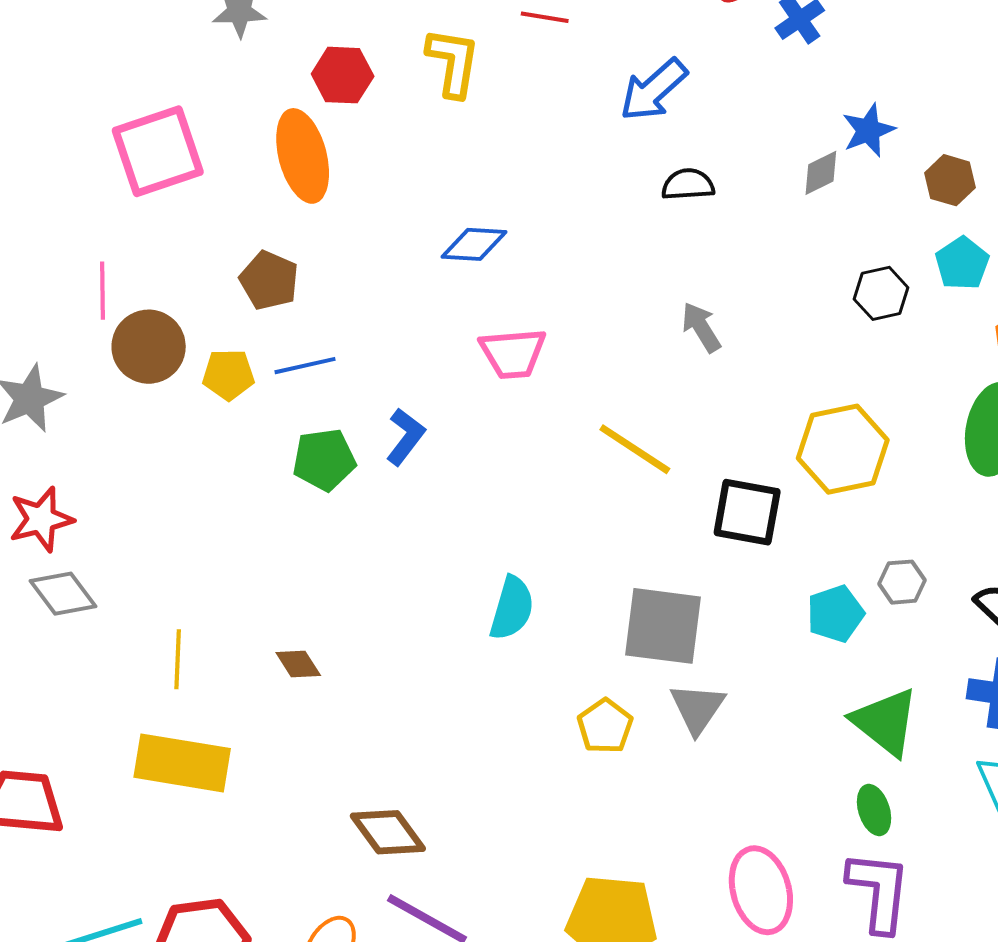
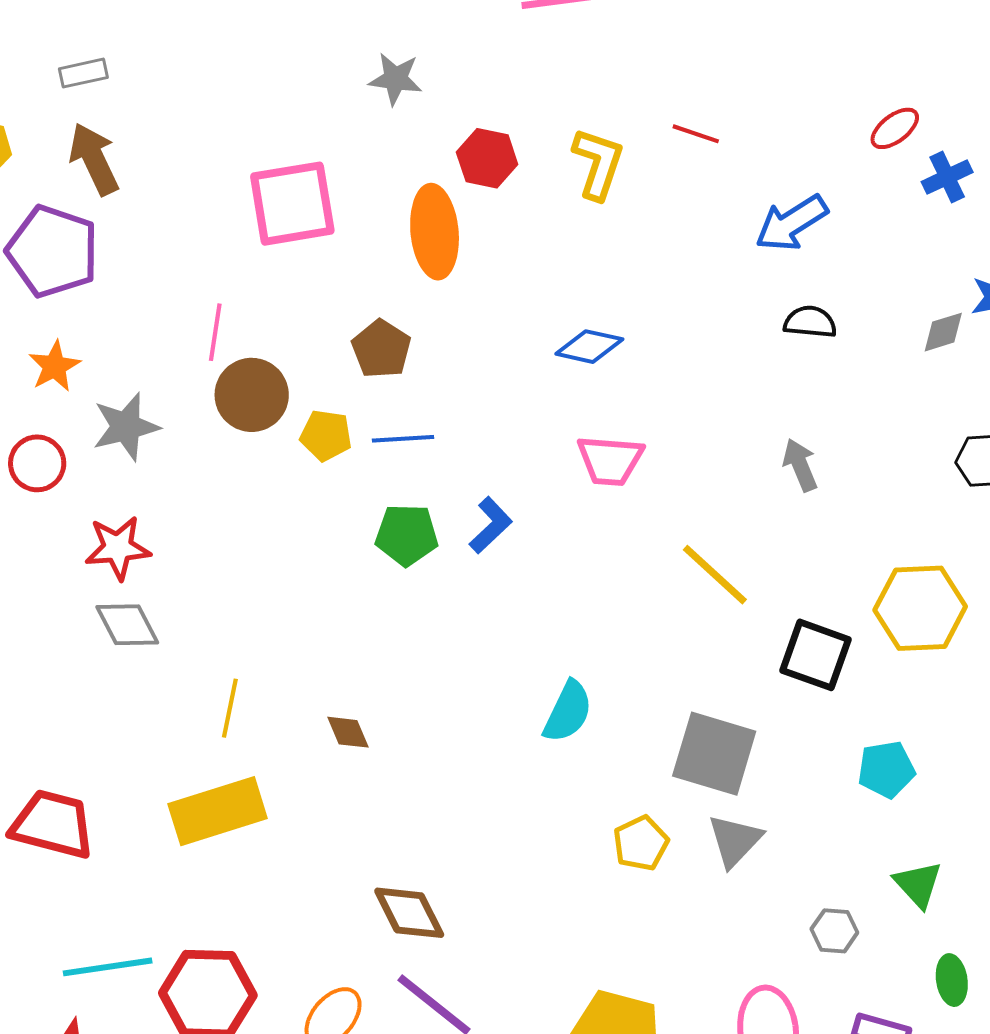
gray hexagon: (902, 582) -> (834, 931), moved
green triangle: (885, 722) -> (918, 884), size x0.7
yellow rectangle: (182, 763) -> (218, 811), turned -36
green ellipse: (874, 810) -> (952, 980), moved

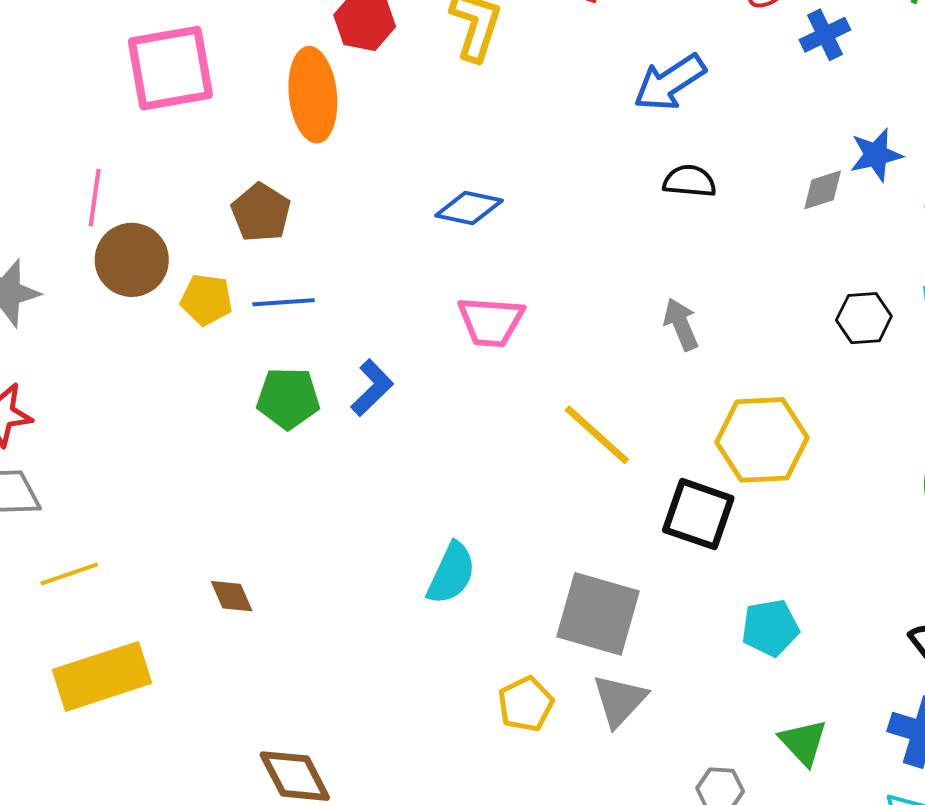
yellow hexagon: (920, 608) -> (762, 440), moved
yellow line: (230, 708) -> (69, 574), moved, turned 60

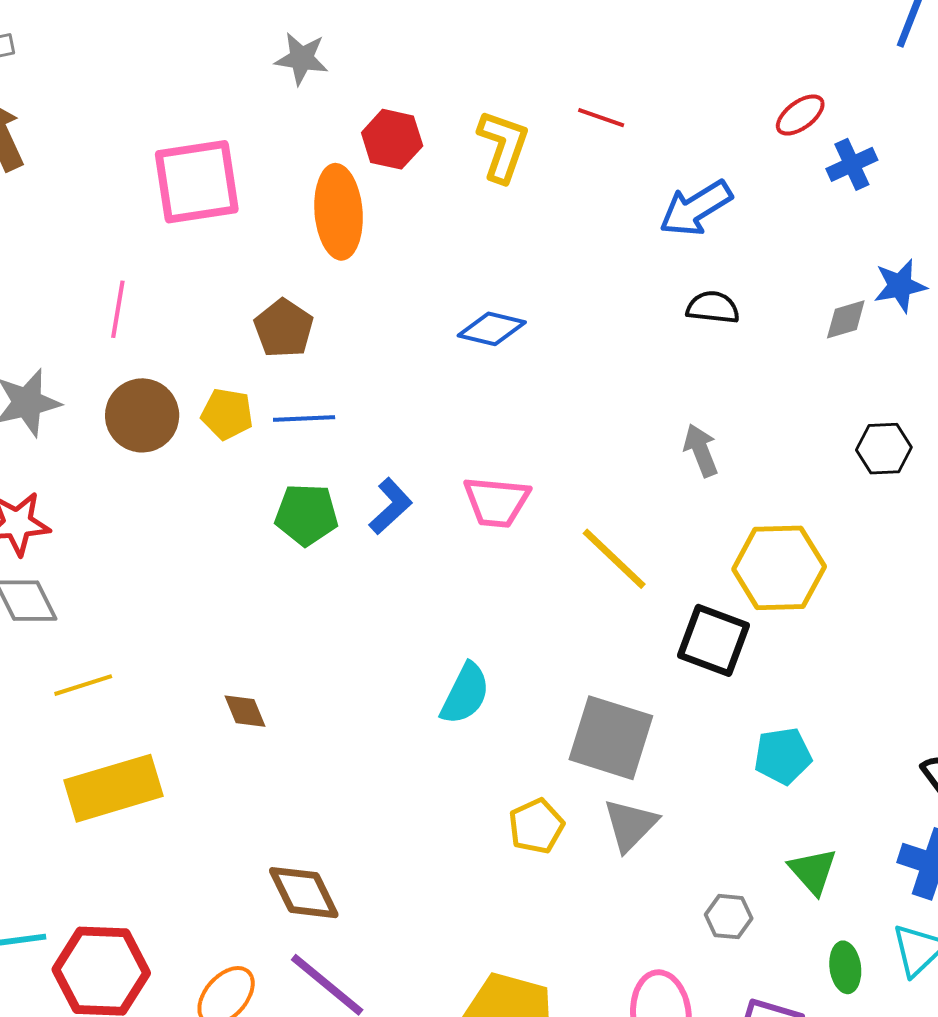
brown circle: (132, 260) -> (142, 415), moved
pink trapezoid: (491, 322) -> (497, 502), moved

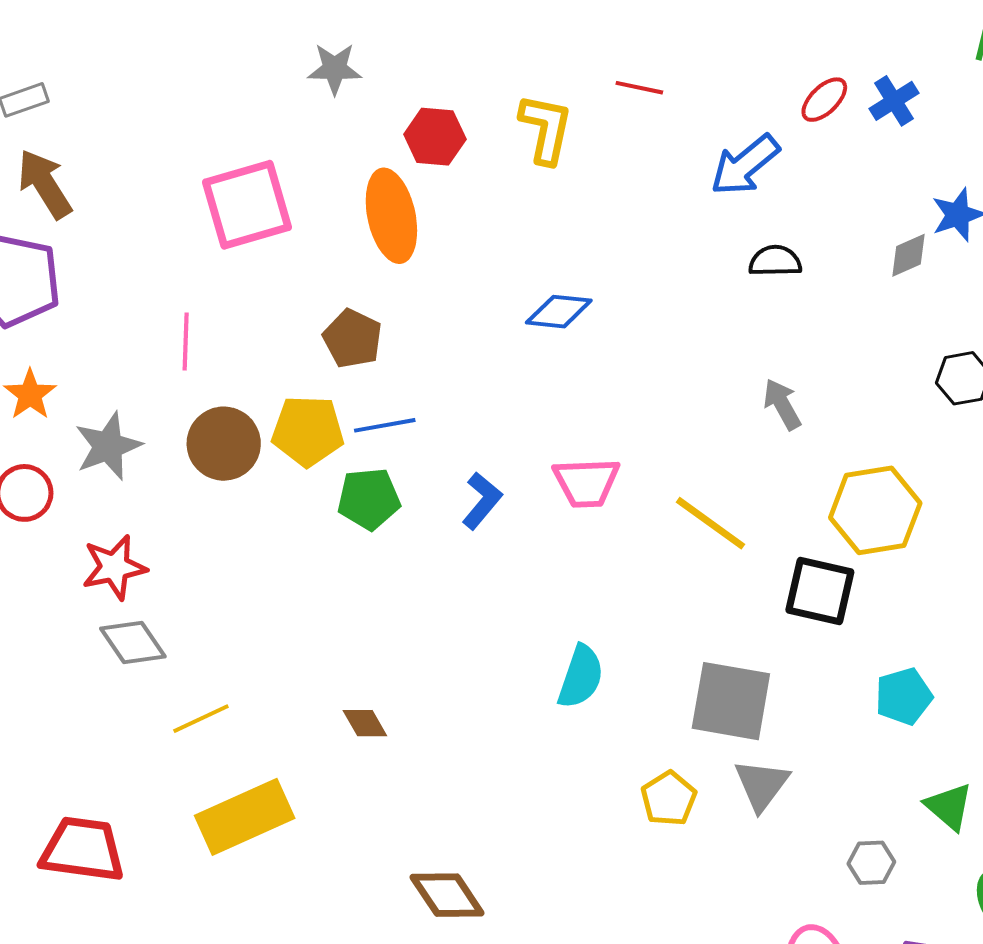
red ellipse: (800, 115) -> (824, 100), moved
yellow pentagon: (227, 414) -> (308, 431), size x1.4
green pentagon: (306, 515) -> (369, 499), moved

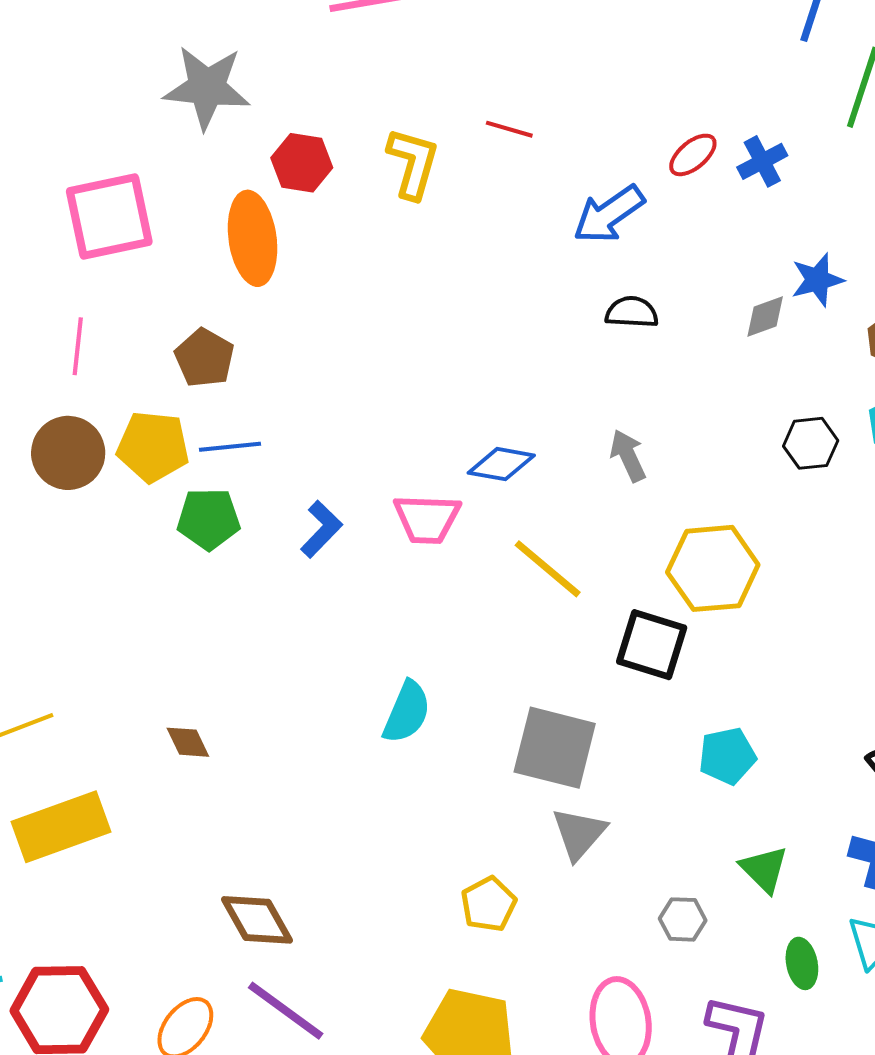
gray star: (335, 69) -> (207, 87), size x1.6
blue diamond: (559, 312) -> (501, 464), moved
pink line: (186, 342) -> (78, 346), moved
yellow pentagon: (669, 799) -> (489, 904), moved

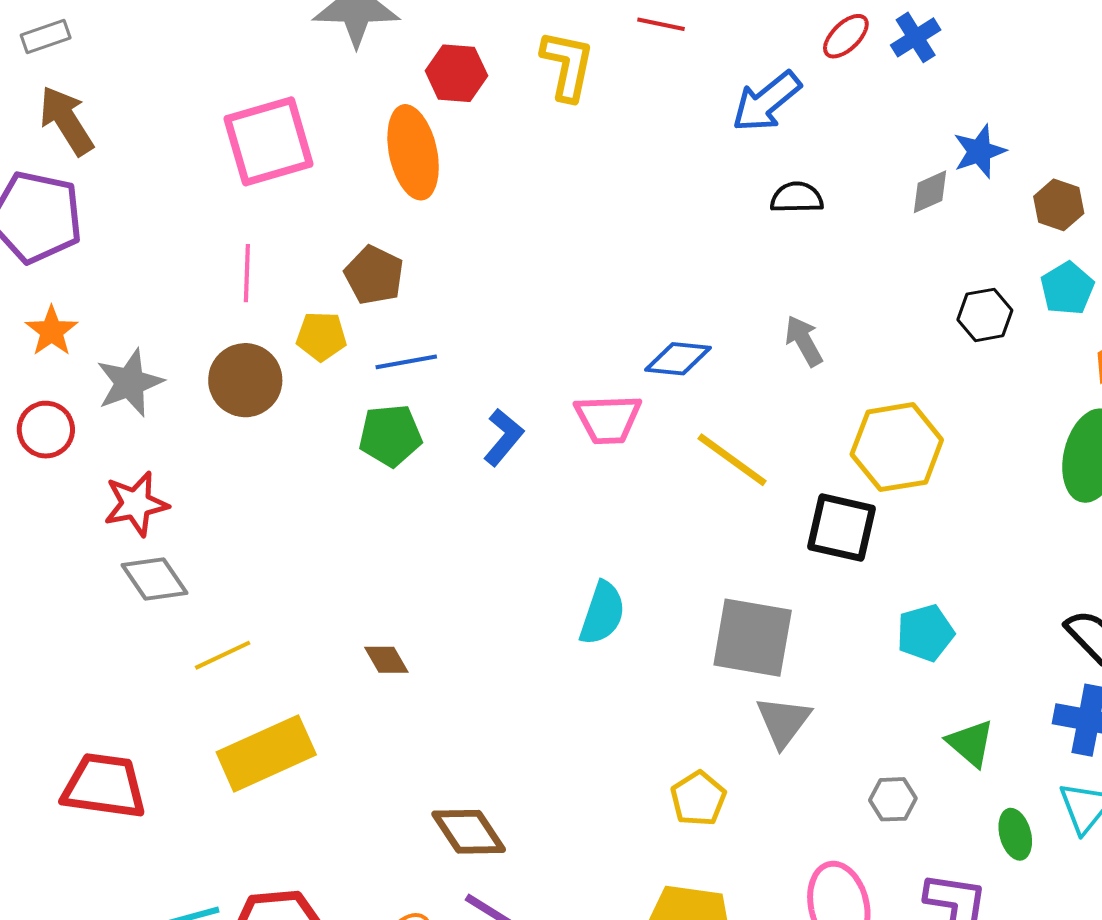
yellow pentagon: (153, 447) -> (321, 336), moved, size x0.7

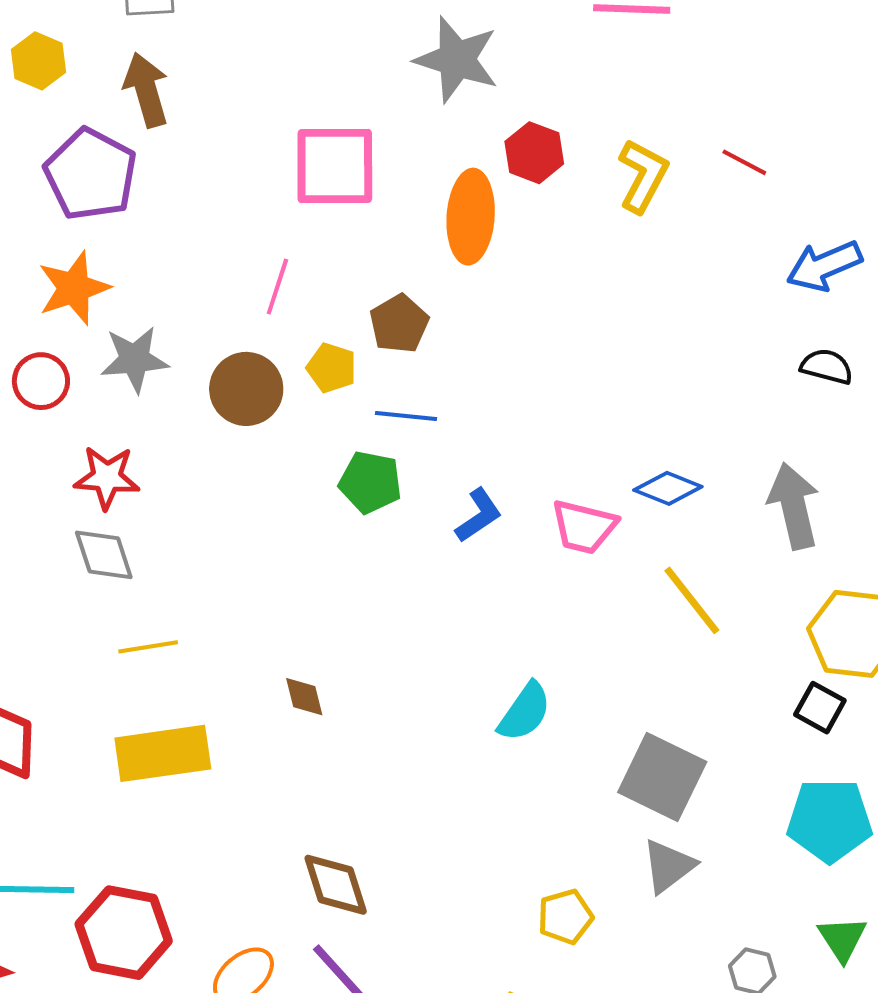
orange star: (52, 331) -> (74, 288), size x1.4
gray arrow: (804, 341) -> (794, 506), size x1.6
black square: (841, 528) -> (820, 708), moved, size x0.7
cyan pentagon: (925, 633) -> (830, 820), size x1.5

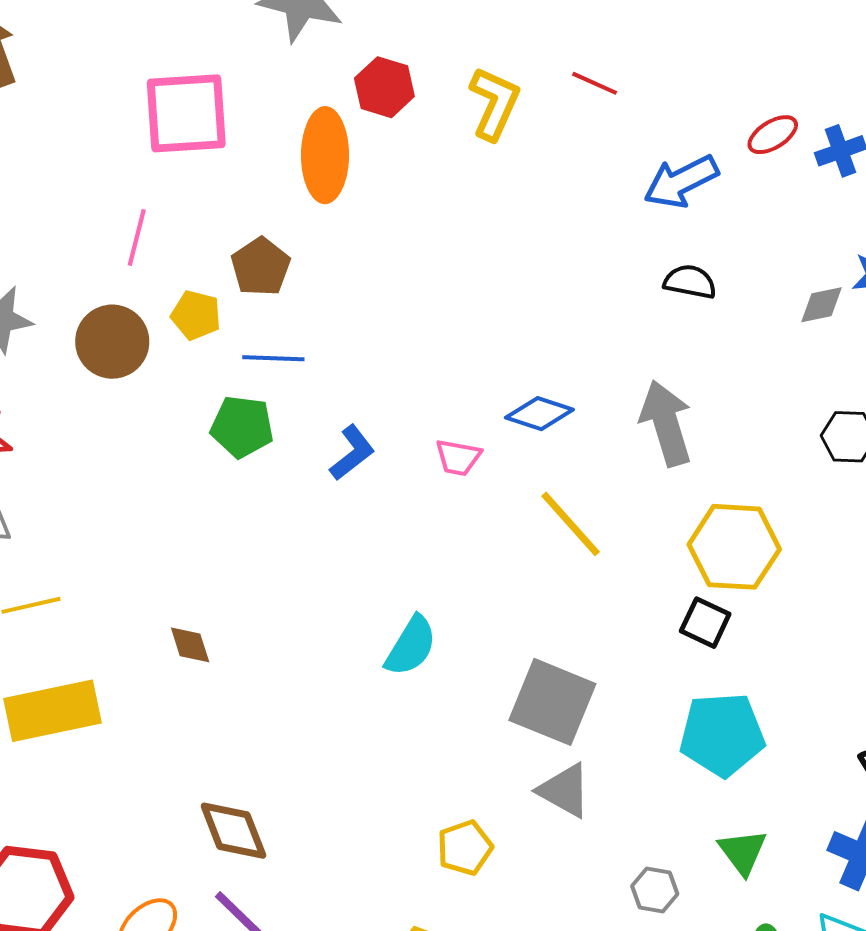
pink trapezoid: (584, 527) -> (458, 457), size x0.7
gray triangle: (669, 866) -> (564, 790), turned -50

